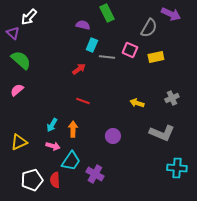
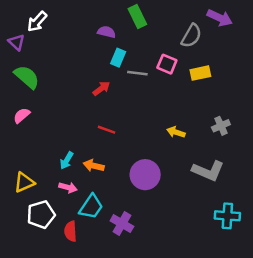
orange arrow: (73, 129) -> (94, 166), turned -77
purple circle: (113, 136) -> (145, 175), size x1.5
white pentagon: (32, 180) -> (41, 215), moved

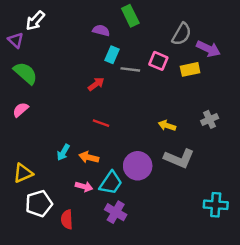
purple arrow: (220, 18) -> (208, 49), moved
gray L-shape: (208, 171) -> (179, 158), moved
pink arrow: (68, 188) -> (84, 187), moved
cyan trapezoid: (91, 207) -> (111, 183), moved

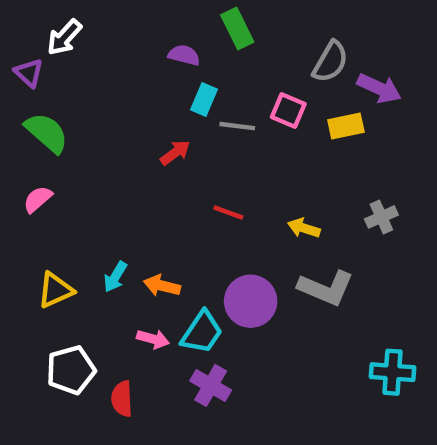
red line: (101, 123) -> (228, 213), moved
yellow triangle: (23, 173) -> (55, 290), moved

